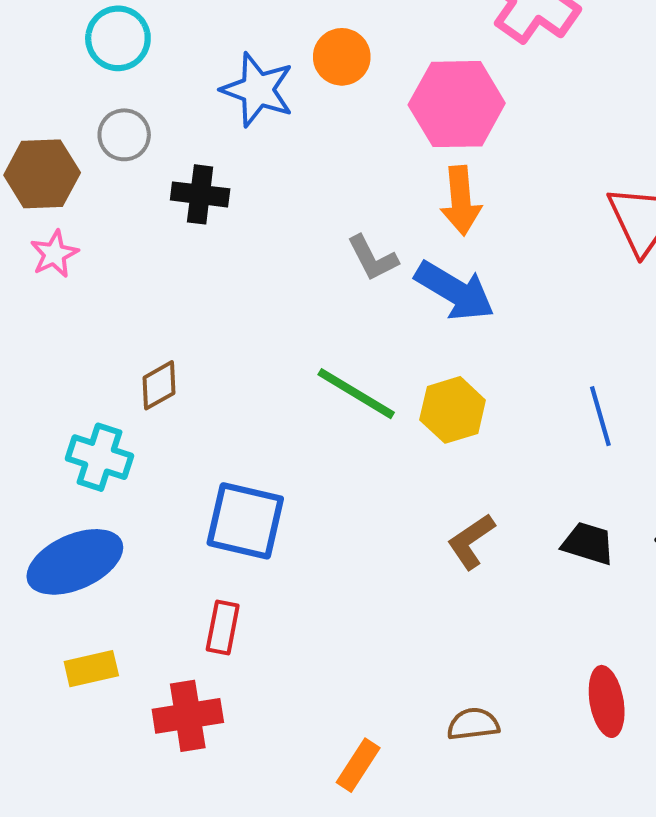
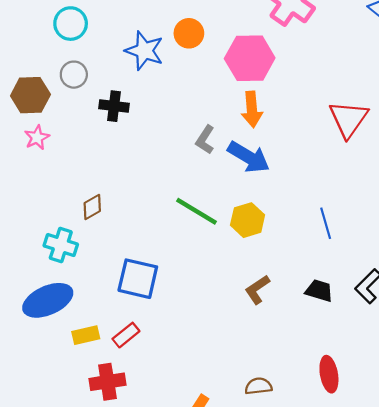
gray L-shape: (373, 258) -> (205, 140), turned 60
red rectangle: (223, 628) -> (126, 335), turned 40
yellow rectangle: (91, 669) -> (86, 335), moved

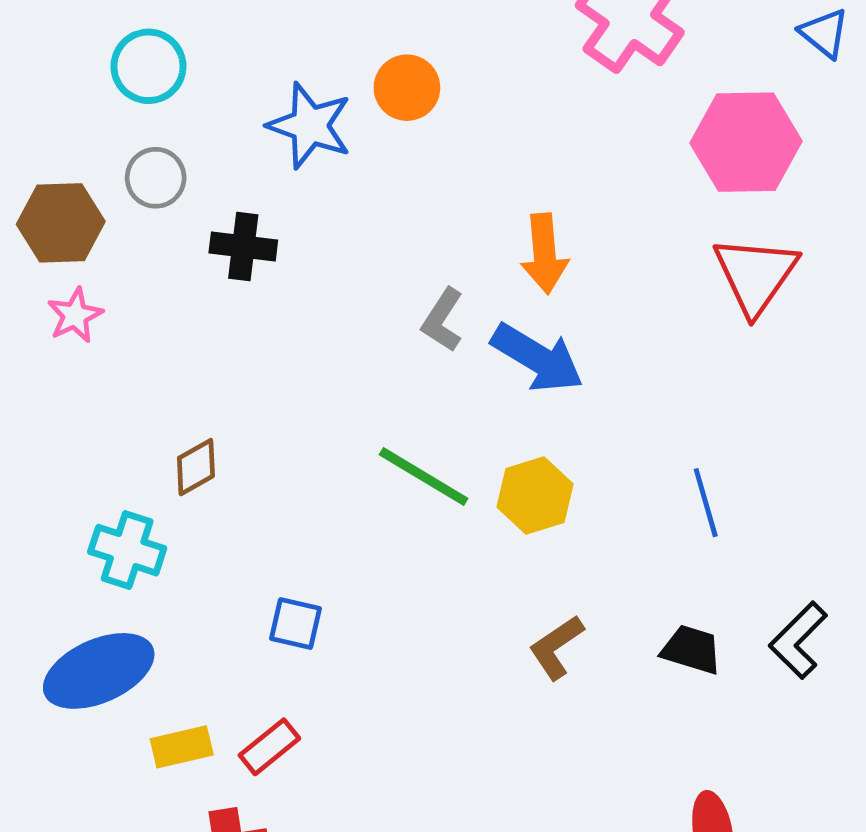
pink hexagon: (250, 58) -> (746, 142), moved
blue square: (138, 279) -> (295, 624), size x0.6

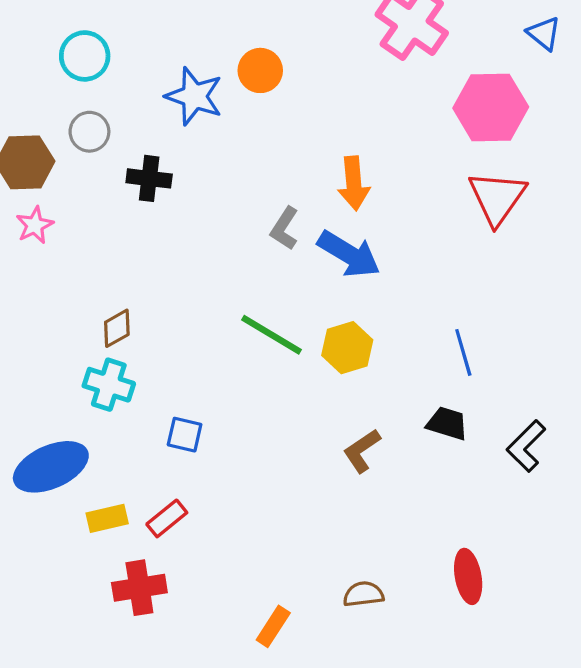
cyan cross: (127, 550) -> (109, 385), moved
black trapezoid: (691, 650) -> (447, 423), moved

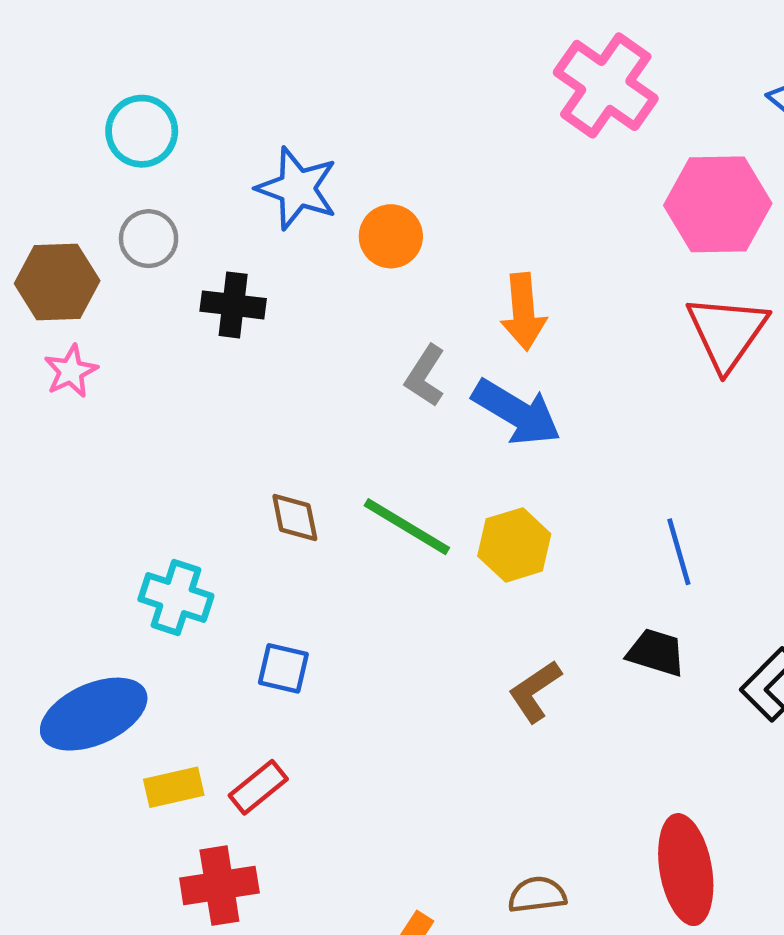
orange circle: (260, 70) -> (391, 236), moved
brown diamond: (117, 328) -> (295, 517), moved, turned -72
red ellipse: (468, 576) -> (686, 870), size x1.4

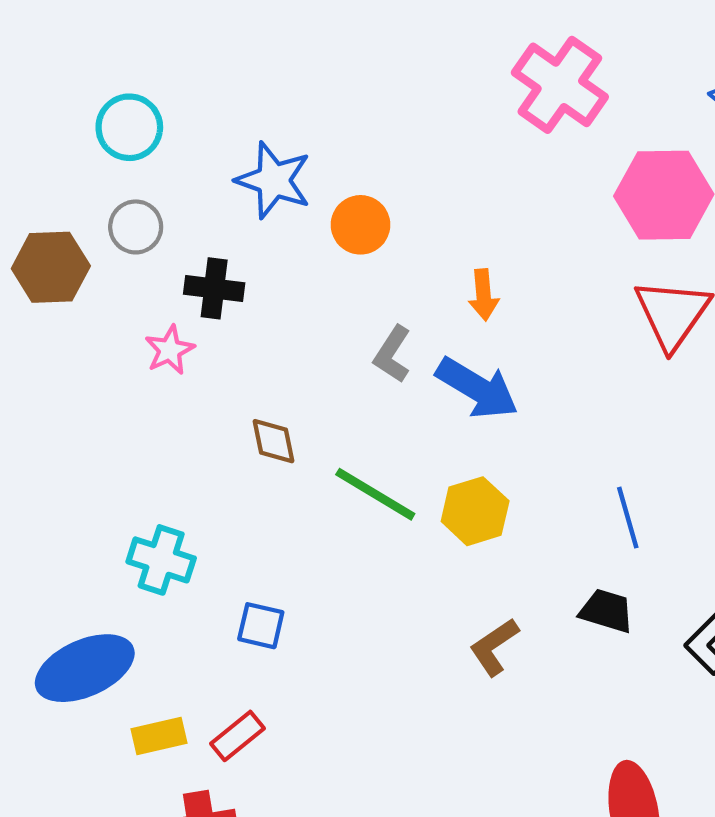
orange arrow: (523, 312) -> (484, 295), size x0.7
pink star: (71, 371) -> (170, 350), moved
brown diamond: (295, 517) -> (274, 441), moved

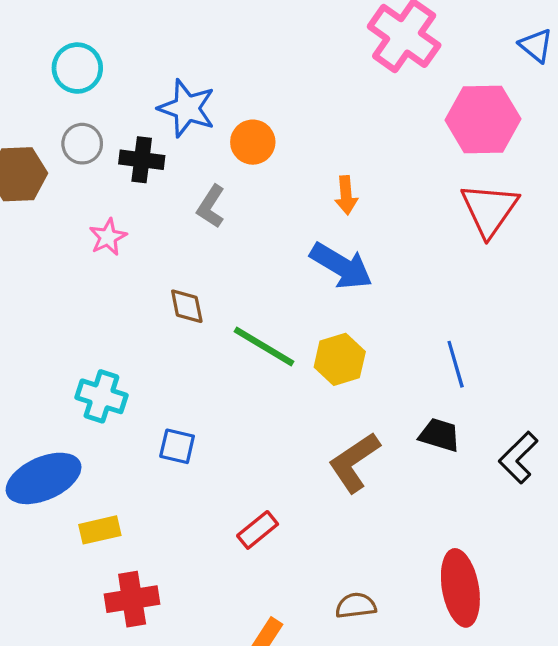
black cross: (214, 288) -> (142, 160), moved
gray L-shape: (392, 354) -> (211, 206), moved
brown L-shape: (494, 647) -> (354, 462), size x1.4
red rectangle: (237, 736) -> (258, 530), moved

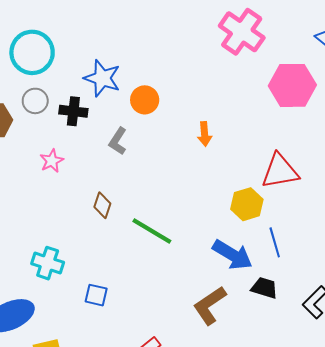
cyan circle: (77, 68) -> (32, 52), size x1.4
red triangle: (489, 210) -> (280, 171), moved, turned 45
blue arrow: (341, 266) -> (232, 255), moved
brown diamond: (187, 306) -> (102, 205), turned 30
yellow hexagon: (340, 359) -> (247, 204), moved

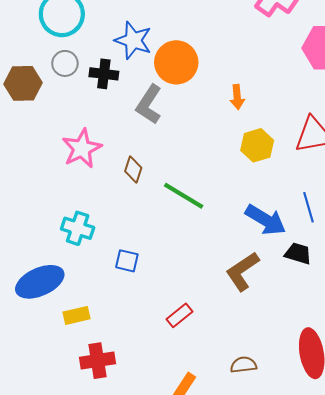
orange circle: (145, 100) -> (176, 62), size x1.5
gray L-shape: (118, 141) -> (149, 104), size x1.4
pink star: (52, 161) -> (82, 148), moved, size x1.6
yellow hexagon: (247, 204) -> (257, 145), moved

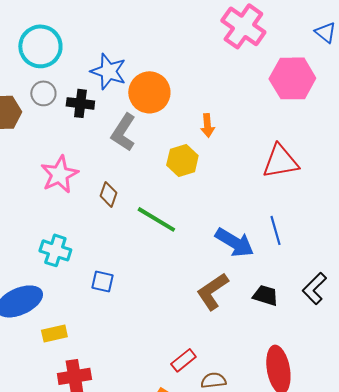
yellow hexagon: (257, 145) -> (182, 160), moved
black trapezoid: (298, 253) -> (265, 295), moved
red rectangle: (179, 315) -> (183, 360), moved

